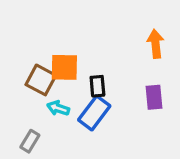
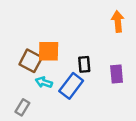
orange arrow: (156, 44) -> (118, 21), moved
black rectangle: (97, 86) -> (84, 64), moved

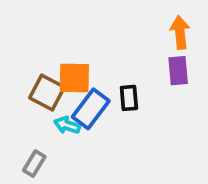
purple rectangle: (117, 74) -> (178, 71), moved
blue rectangle: (71, 86) -> (91, 109), moved

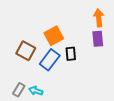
orange square: (74, 78) -> (54, 36), moved, turned -30
cyan arrow: (67, 125) -> (36, 91), moved

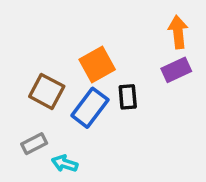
purple rectangle: (98, 39) -> (176, 70), turned 70
gray rectangle: (19, 90) -> (34, 144), moved, turned 32

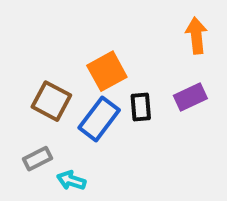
purple rectangle: (176, 70) -> (190, 97), moved

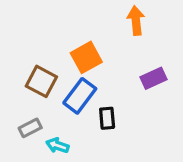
orange arrow: (196, 36) -> (136, 21), moved
black rectangle: (141, 107) -> (107, 118), moved

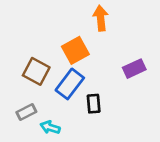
orange arrow: (136, 21) -> (101, 18), moved

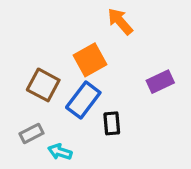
orange arrow: (101, 18) -> (120, 21), turned -35

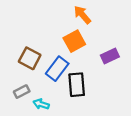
orange square: (90, 60) -> (74, 41), moved
black rectangle: (112, 123) -> (77, 85), size x1.5

